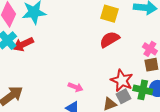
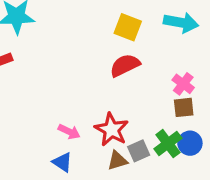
red star: (122, 80) -> (112, 130), moved
green cross: (143, 90) -> (168, 144), turned 36

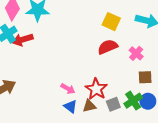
pink cross: (183, 84) -> (136, 53), moved
brown triangle: (117, 161) -> (89, 106), moved
blue triangle: (62, 162) -> (70, 106), moved

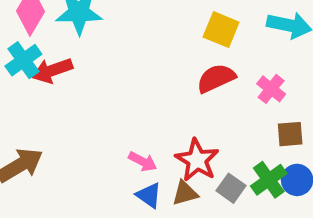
gray square: (113, 104) -> (231, 188), turned -32

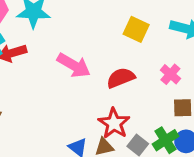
red semicircle: (216, 78) -> (121, 78), moved
pink arrow: (143, 161) -> (74, 65), moved, size x1.6

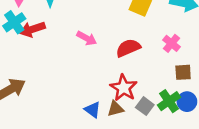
pink arrow: (74, 65) -> (87, 38), size x0.7

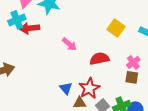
brown square: (183, 72) -> (132, 77), moved
blue triangle: (93, 110) -> (66, 88), moved

